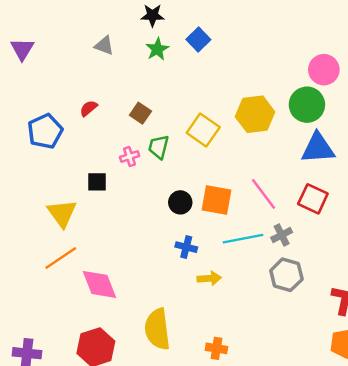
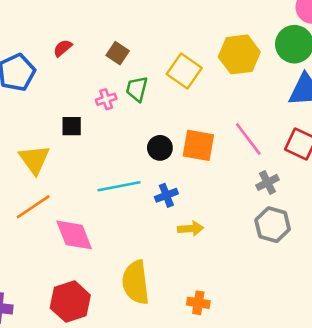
cyan line: (243, 239) -> (119, 186), moved
blue cross: (186, 247) -> (166, 195), turned -35

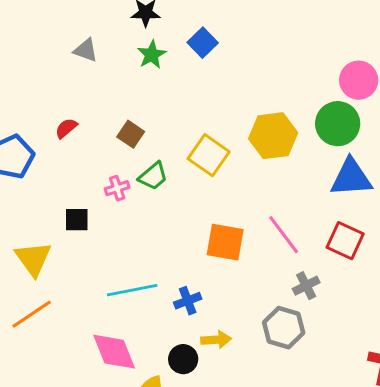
green trapezoid: (137, 89) -> (153, 176), turned -144
black circle: (160, 148) -> (183, 359), moved
gray hexagon: (273, 225) -> (284, 328), moved
pink diamond: (74, 235) -> (114, 352), moved

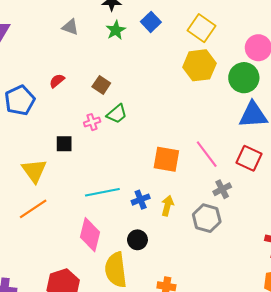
yellow hexagon: (273, 136) -> (199, 65), moved
yellow square: (209, 155) -> (201, 28), moved
yellow arrow: (216, 340) -> (167, 206), moved, turned -72
pink diamond: (114, 352) -> (90, 235), turned 36

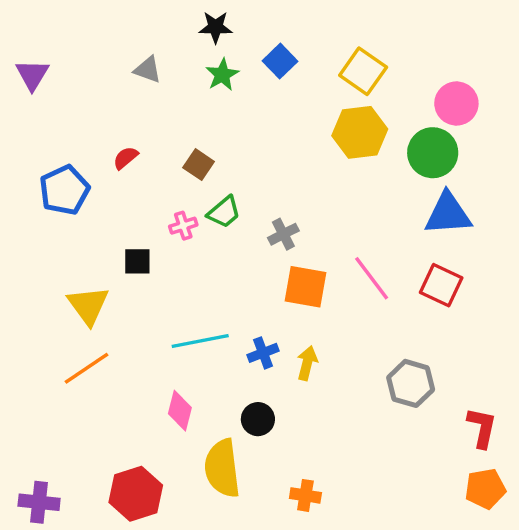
gray cross: (222, 189) -> (283, 234), moved
gray hexagon: (207, 218) -> (411, 383), moved
pink diamond: (90, 235) -> (180, 411), size x0.7

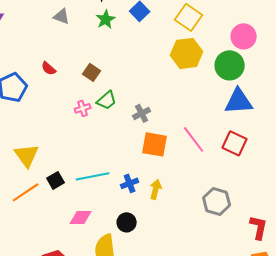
red semicircle: (126, 158) -> (49, 68), turned -98
black square: (137, 261) -> (56, 180), moved, turned -30
pink diamond: (180, 411) -> (81, 217), turned 75

